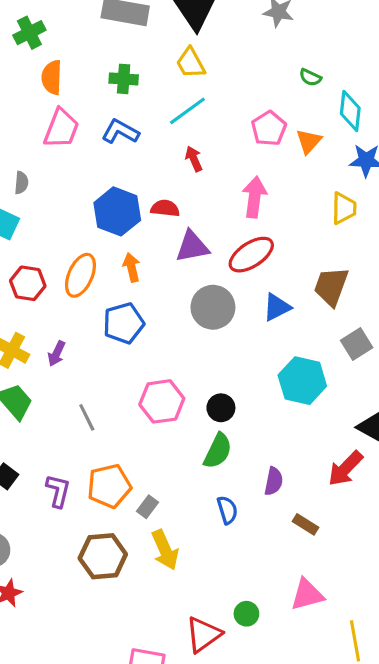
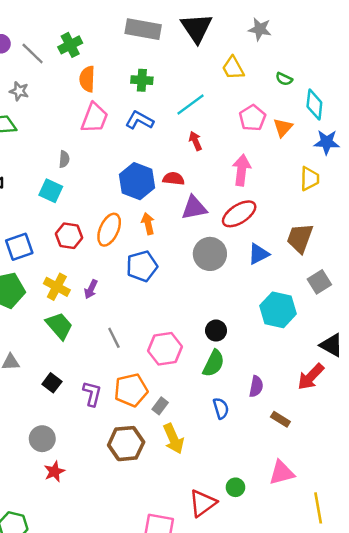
yellow trapezoid: (191, 63) -> (233, 68), moved
pink hexagon: (162, 401) -> (165, 349), moved

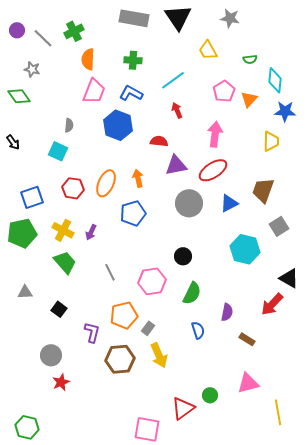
green semicircle: (284, 79) -> (250, 59), turned -32
blue hexagon: (137, 181) -> (118, 125), moved
black circle: (216, 331) -> (183, 256), moved
purple L-shape: (92, 394) -> (92, 332), moved

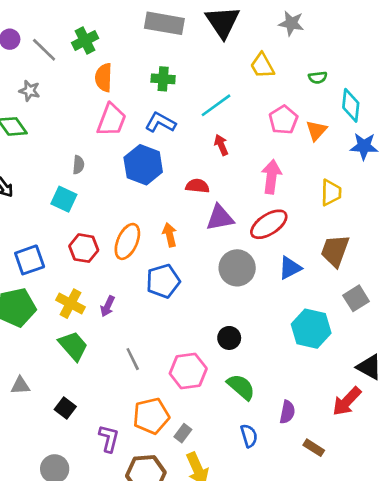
yellow trapezoid: (271, 141) -> (331, 193), moved
green semicircle: (192, 293) -> (241, 387), turned -75

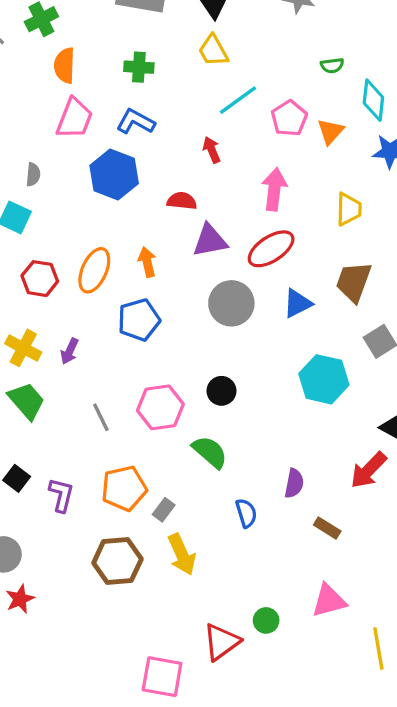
yellow trapezoid: (262, 66) -> (213, 51), moved
cyan line: (216, 105) -> (238, 100), moved
pink hexagon: (188, 371) -> (160, 407), moved
green semicircle: (241, 387) -> (210, 452), moved
purple L-shape: (109, 438) -> (61, 495), moved

